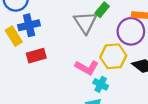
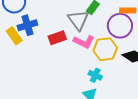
red rectangle: (36, 56) -> (57, 38), moved
pink L-shape: (87, 67) -> (84, 42), moved

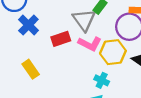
blue cross: (27, 25) -> (28, 25), turned -30
yellow rectangle: (14, 36) -> (31, 69), moved

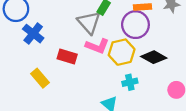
red rectangle: (61, 39) -> (67, 57), moved, turned 42
cyan cross: (102, 80) -> (130, 82), moved, turned -32

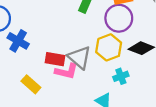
gray triangle: (89, 23) -> (79, 57), moved
pink L-shape: (97, 46) -> (66, 71), moved

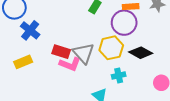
yellow rectangle: (31, 84) -> (23, 62), moved, turned -72

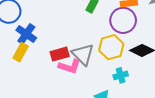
red rectangle: (61, 52) -> (60, 54), turned -30
yellow rectangle: (23, 62) -> (21, 52), moved, turned -36

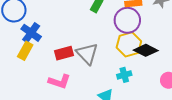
yellow hexagon: (111, 47) -> (129, 44), moved
pink L-shape: (70, 66) -> (59, 81), moved

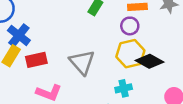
purple circle: (127, 20) -> (130, 26), size x0.6
red rectangle: (64, 53) -> (36, 60), moved

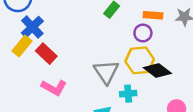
red rectangle: (36, 60) -> (46, 54), turned 48
gray triangle: (82, 62) -> (106, 72), moved

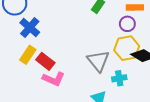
yellow rectangle: (22, 46) -> (28, 55), moved
red rectangle: (46, 54) -> (45, 61), moved

